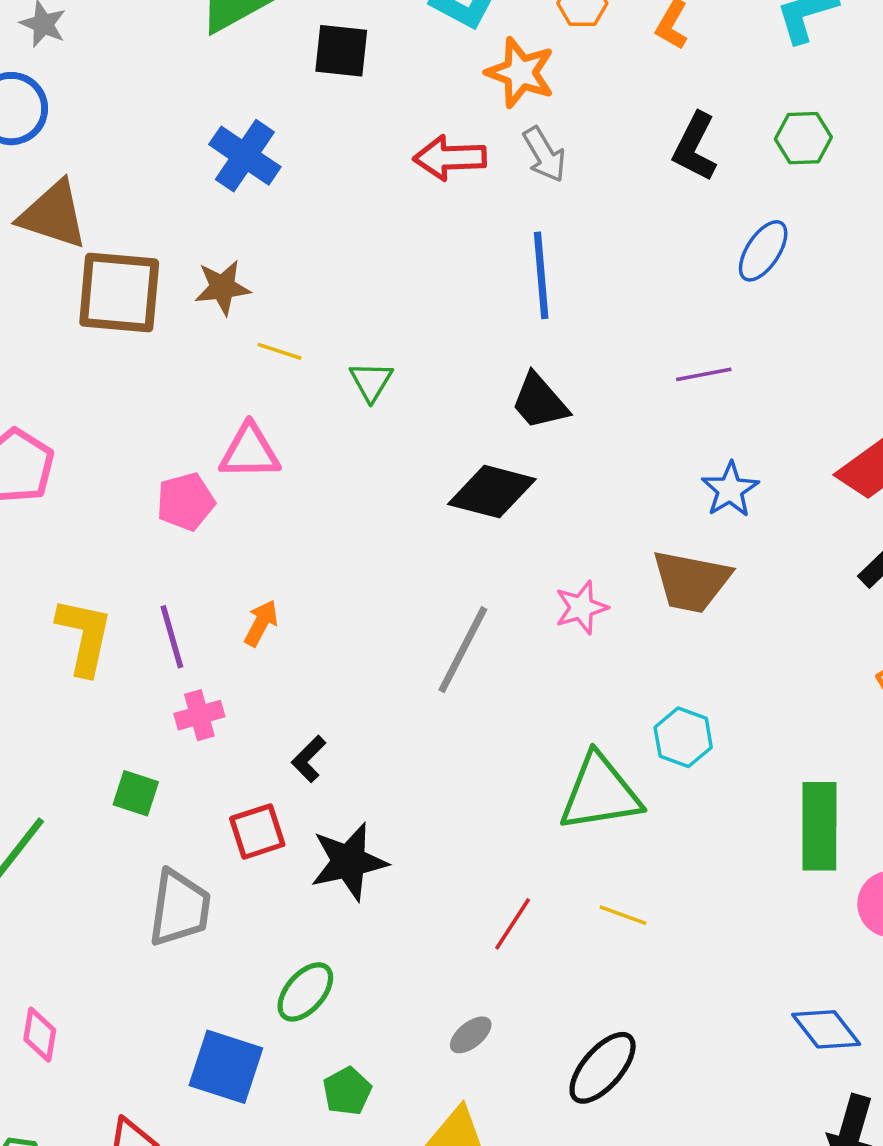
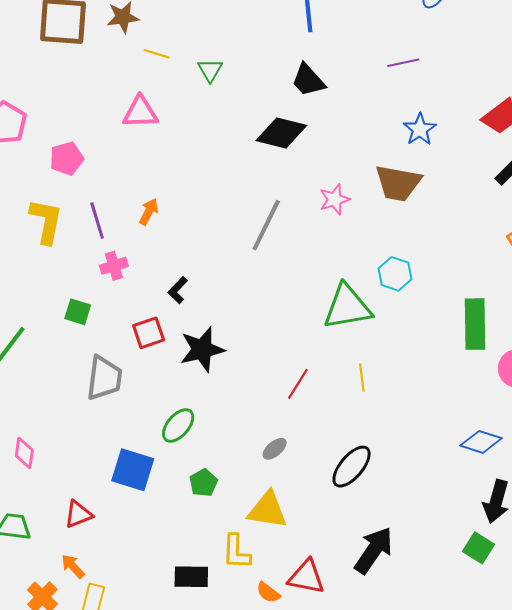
pink pentagon: (186, 502) -> (66, 158), moved
yellow line: (623, 915) -> (362, 378), turned 64
blue diamond: (826, 1029) -> (481, 442), turned -33

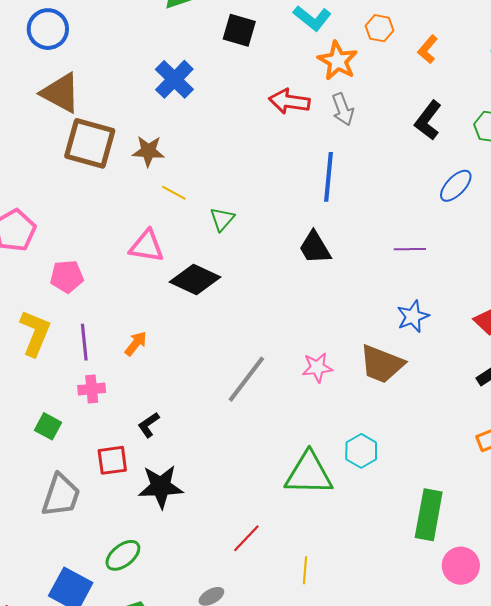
black diamond: (281, 133) -> (195, 279), moved
yellow line: (362, 378) -> (305, 570), moved

